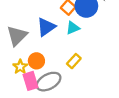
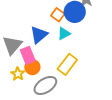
yellow rectangle: (74, 61) -> (67, 64), size x1.5
pink rectangle: (30, 81) -> (28, 55), moved

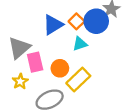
blue triangle: (39, 35) -> (53, 25), moved
orange circle: (32, 67) -> (60, 68), moved

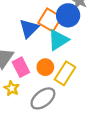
orange square: (76, 21) -> (50, 20), size x1.5
cyan triangle: (80, 44) -> (58, 40), size x1.5

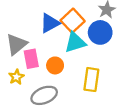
blue circle: (68, 15) -> (100, 32), moved
yellow rectangle: (65, 73) -> (91, 80), moved, turned -40

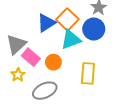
pink rectangle: (31, 59) -> (31, 57), turned -36

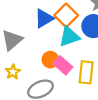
pink rectangle: (31, 57) -> (63, 65), moved

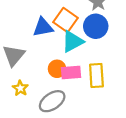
blue triangle: (44, 18) -> (43, 27), turned 30
pink rectangle: (63, 65) -> (71, 72), turned -36

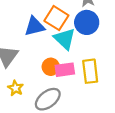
cyan triangle: (73, 41) -> (65, 39), turned -45

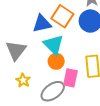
cyan triangle: (65, 39) -> (53, 45), moved
pink rectangle: (65, 70) -> (70, 78), moved, turned -72

